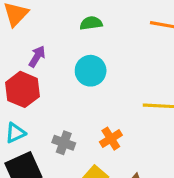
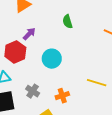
green semicircle: (91, 23) -> (68, 22), turned -112
cyan circle: (91, 71) -> (52, 59), moved

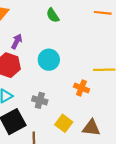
orange cross: (62, 96) -> (81, 88), moved, turned -32

